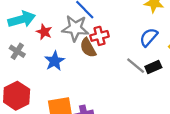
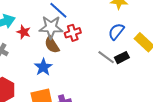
brown semicircle: (88, 48) -> (52, 45), moved
blue star: (55, 61) -> (43, 67), moved

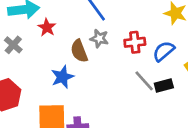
gray star: (51, 27) -> (99, 38), moved, size x0.6
red cross: (73, 33) -> (135, 42), moved

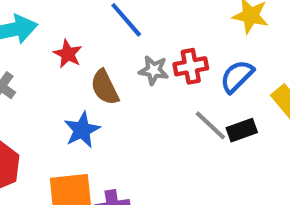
red star: (47, 27) -> (68, 54), moved
gray star: (99, 38) -> (154, 70), moved

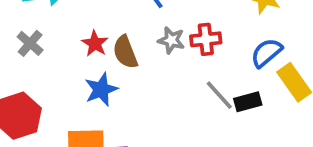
red star: (68, 54) -> (95, 44), moved
blue semicircle: (237, 76) -> (266, 53), moved

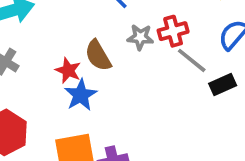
red star: (95, 44) -> (68, 70), moved
gray line: (219, 95) -> (192, 60), moved

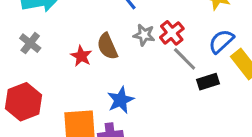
red cross: (173, 31) -> (172, 33), turned -30
blue star: (81, 95) -> (121, 100), moved

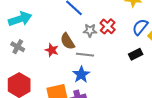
gray line: (185, 59) -> (85, 55), moved, turned -30

